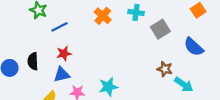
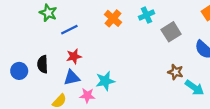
cyan cross: (136, 12) -> (147, 15), turned -32
cyan star: (108, 87) -> (105, 81), moved

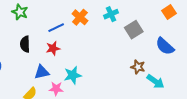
blue line: (69, 30) -> (56, 28), moved
red star: (74, 56) -> (53, 48), moved
black semicircle: (43, 64) -> (25, 44), moved

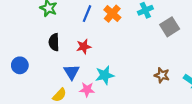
blue line: (56, 28) -> (87, 14), moved, turned -42
brown star: (138, 67) -> (162, 75), moved
blue triangle: (42, 72) -> (72, 72), turned -49

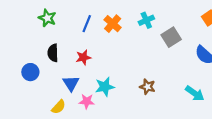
blue circle: (20, 65) -> (30, 72), moved
brown star: (162, 75) -> (147, 87), moved

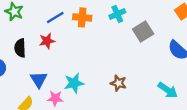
blue line: (87, 24) -> (55, 17), turned 36
orange cross: (113, 24) -> (82, 17), turned -36
red star: (83, 57) -> (47, 41), moved

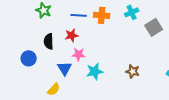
blue line: (55, 17) -> (79, 15), turned 35
pink star: (55, 98) -> (79, 54), moved

